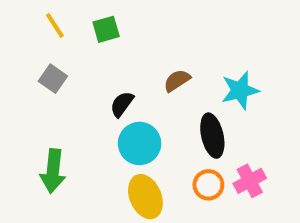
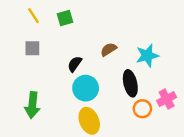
gray square: (53, 79) -> (32, 48), turned -35
pink cross: (250, 181) -> (167, 99), moved
orange circle: (208, 185) -> (142, 109), moved

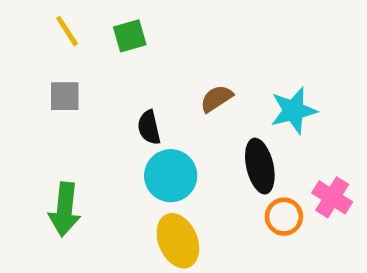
black semicircle: (75, 64) -> (149, 127), turned -49
pink cross: (167, 99) -> (332, 197), turned -30

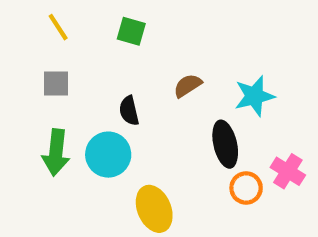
green square: (130, 36) -> (131, 31), moved, turned 32
cyan circle: (171, 176) -> (108, 155), moved
green arrow: (65, 209) -> (56, 152), moved

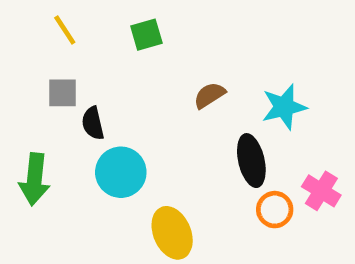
green square: (131, 31) -> (146, 35), turned -32
black semicircle: (129, 111) -> (93, 123), moved
green arrow: (56, 152) -> (35, 179), moved

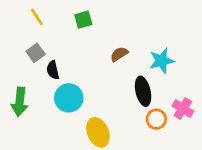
gray square: (62, 93) -> (36, 53), turned -36

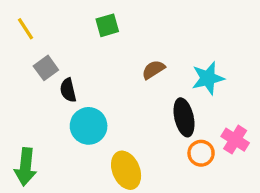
yellow line: (37, 17) -> (25, 29), moved
green arrow: (20, 102) -> (25, 167), moved

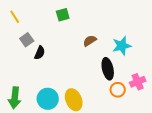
black semicircle: (68, 90) -> (40, 53), turned -144
cyan circle: (89, 126) -> (48, 99), moved
pink cross: (235, 140) -> (138, 82), turned 35

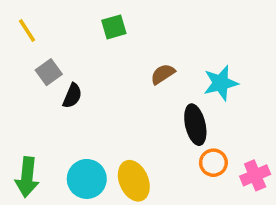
pink cross: (138, 82) -> (255, 175), moved

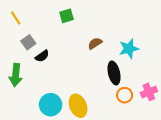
black semicircle: (72, 96) -> (42, 56), turned 32
pink cross: (255, 175) -> (149, 92), moved
green arrow: (27, 177) -> (16, 75), moved

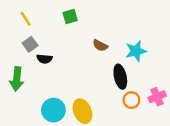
yellow line: (16, 18) -> (26, 19), moved
brown semicircle: (95, 43) -> (100, 45), turned -120
black semicircle: (42, 56) -> (45, 59), turned 40

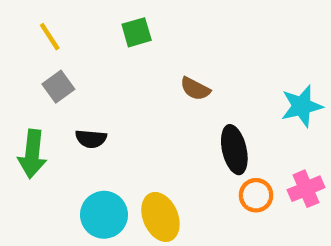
cyan star: (136, 51) -> (302, 106), moved
black semicircle: (45, 59) -> (91, 139), moved

